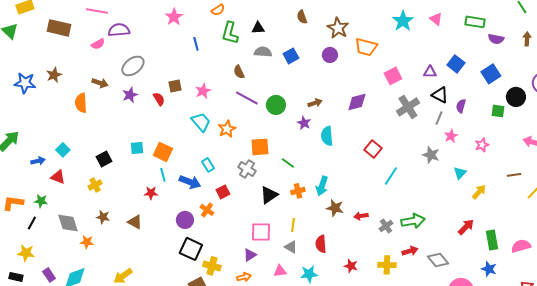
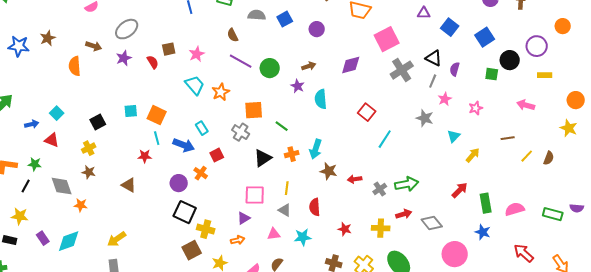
purple circle: (330, 55) -> (317, 29), moved
purple triangle: (430, 72) -> (424, 13), moved
pink square: (393, 76) -> (387, 39), size x1.4
brown star: (103, 217) -> (89, 172), moved

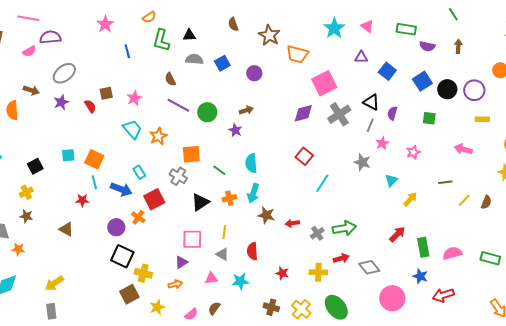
black circle: (510, 60) -> (447, 89), moved
purple diamond: (351, 65) -> (303, 113), moved
cyan semicircle: (321, 99) -> (251, 163), moved
red square: (217, 155) -> (154, 199), size x1.5
red arrow: (524, 253) -> (443, 295), moved, turned -60

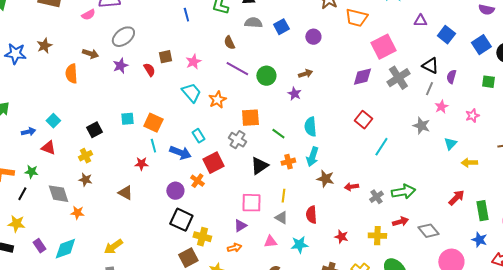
yellow arrow: (410, 199) -> (469, 163), turned -133

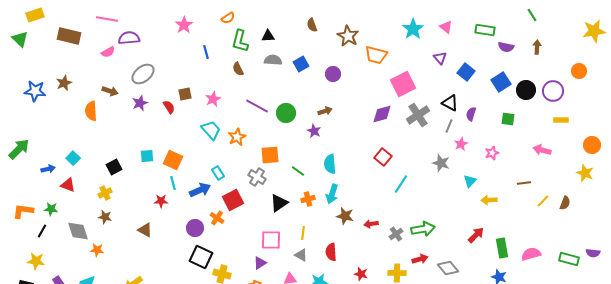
purple triangle: (420, 21) -> (440, 58), turned 48
brown semicircle: (229, 43) -> (238, 69), moved
blue arrow: (180, 153) -> (200, 190), turned -45

